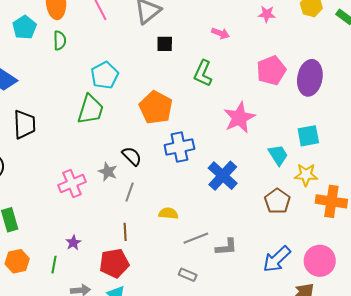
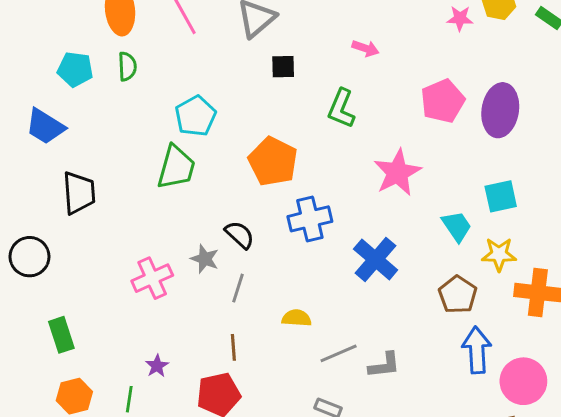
pink star: (267, 14) -> (460, 18), moved
cyan pentagon: (24, 27) -> (75, 69), moved, turned -30
blue arrow: (277, 259) -> (477, 350), moved, turned 132

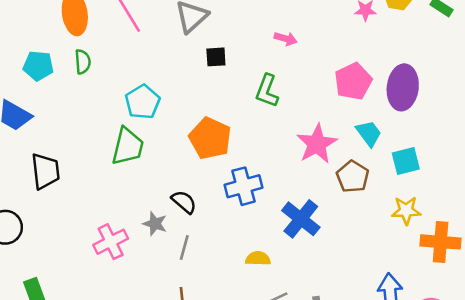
cyan trapezoid: (457, 226) -> (369, 133), moved
brown pentagon: (458, 295) -> (353, 177), moved
yellow semicircle: (297, 318) -> (258, 258), moved

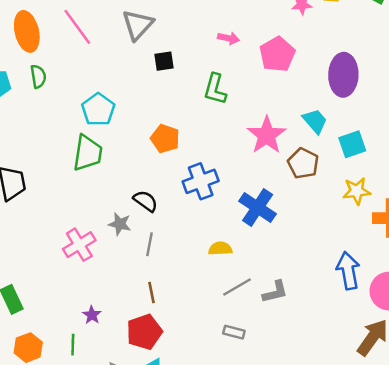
pink pentagon: (353, 81) -> (277, 54), moved
orange pentagon: (210, 138) -> (165, 139), size x0.7

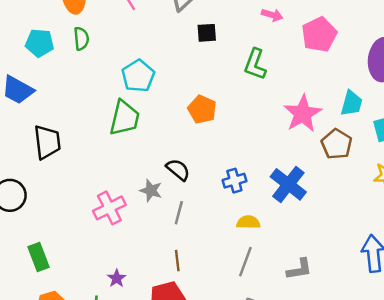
cyan trapezoid: (315, 121) -> (351, 103), turned 52
blue cross: (201, 181) -> (234, 181), moved, size x0.7
gray line: (237, 287) -> (245, 262), moved, turned -44

